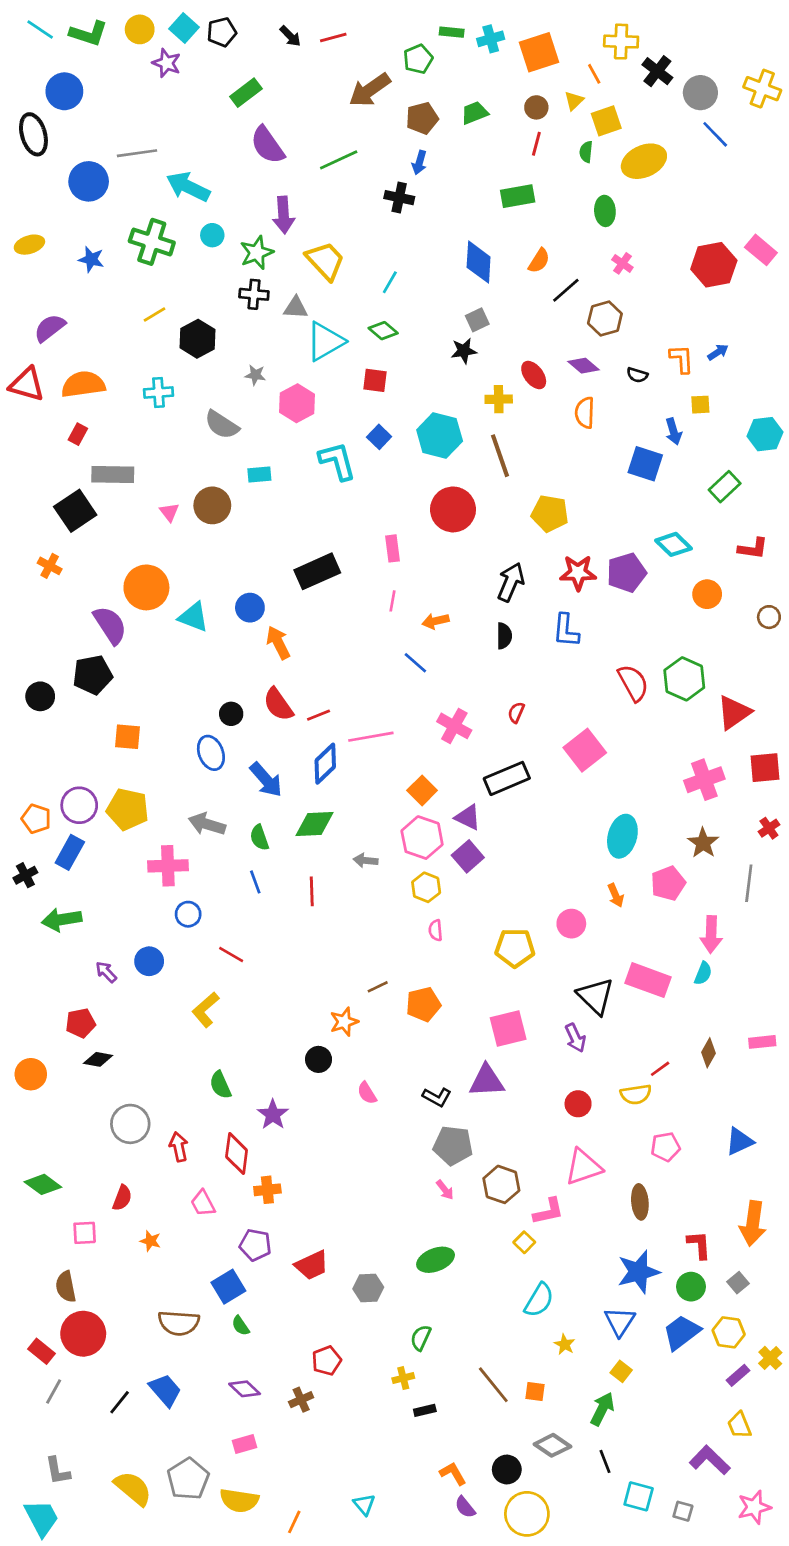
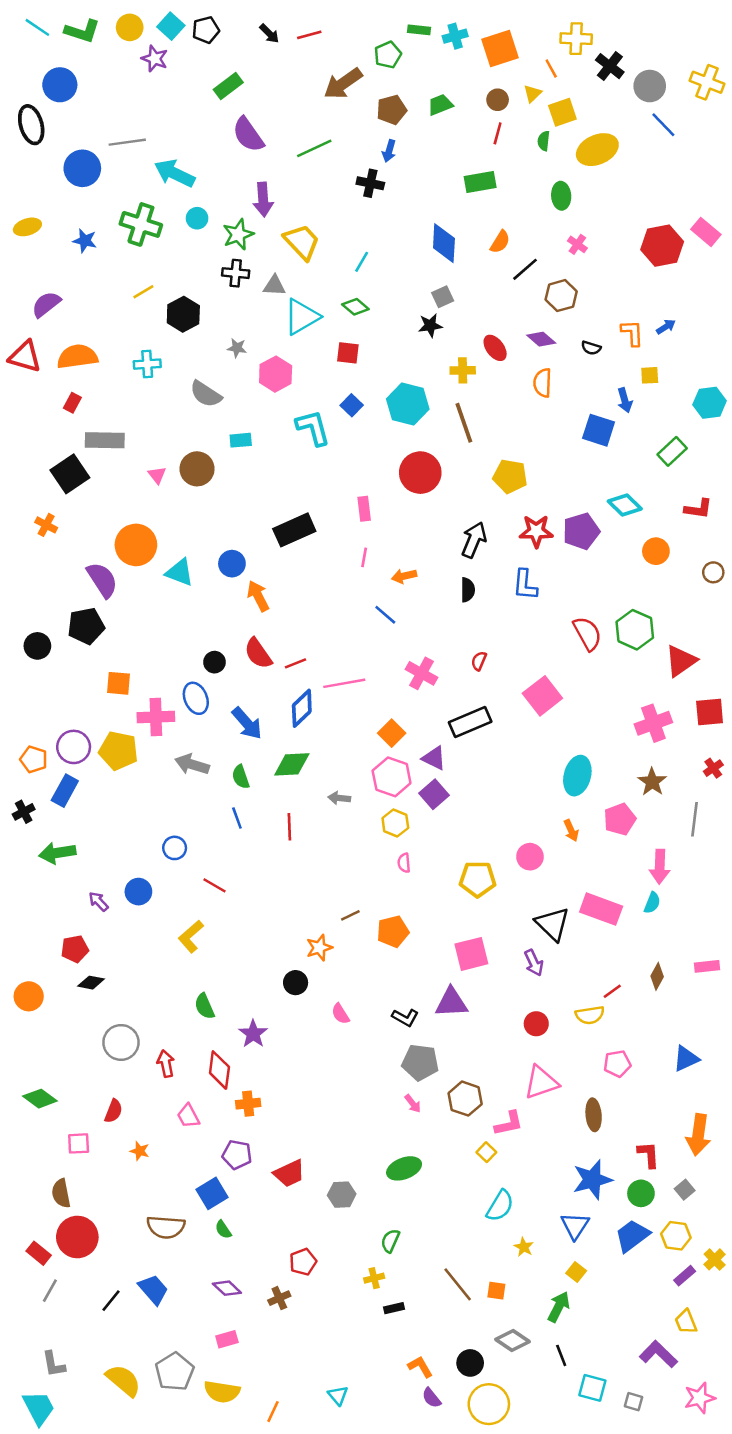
pink cross: (168, 866) -> (156, 717), moved

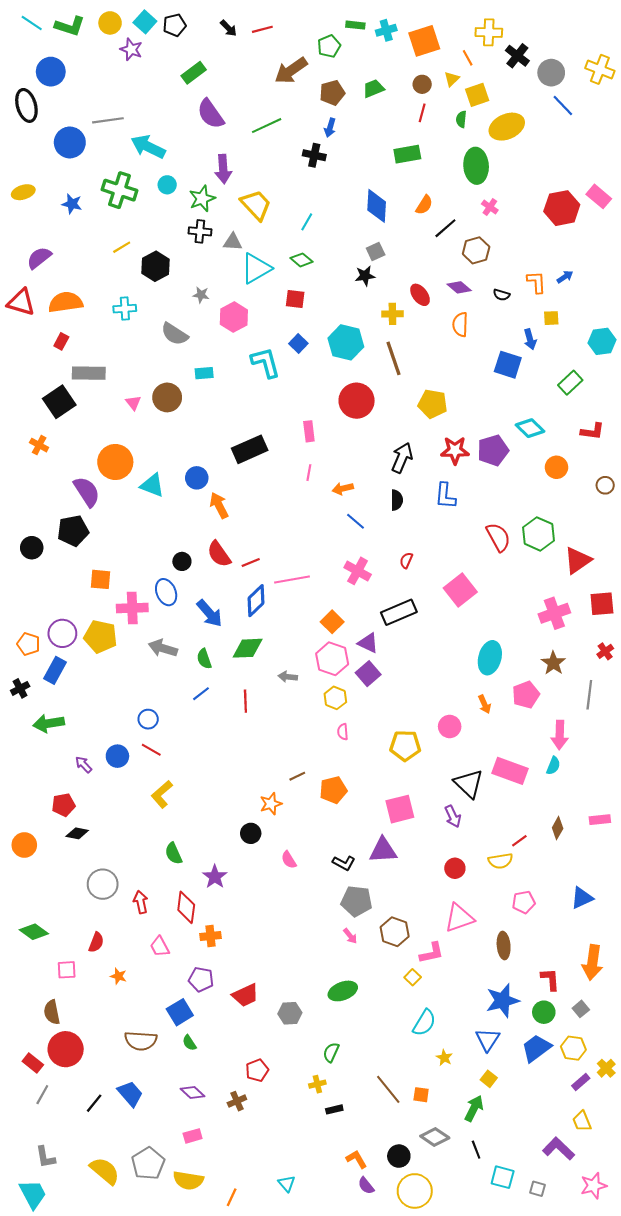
green ellipse: (561, 196) -> (476, 166), size x1.5
blue line: (385, 615) -> (355, 521), moved
blue line: (237, 818) -> (201, 694), turned 72
red line: (214, 885) -> (151, 750), moved

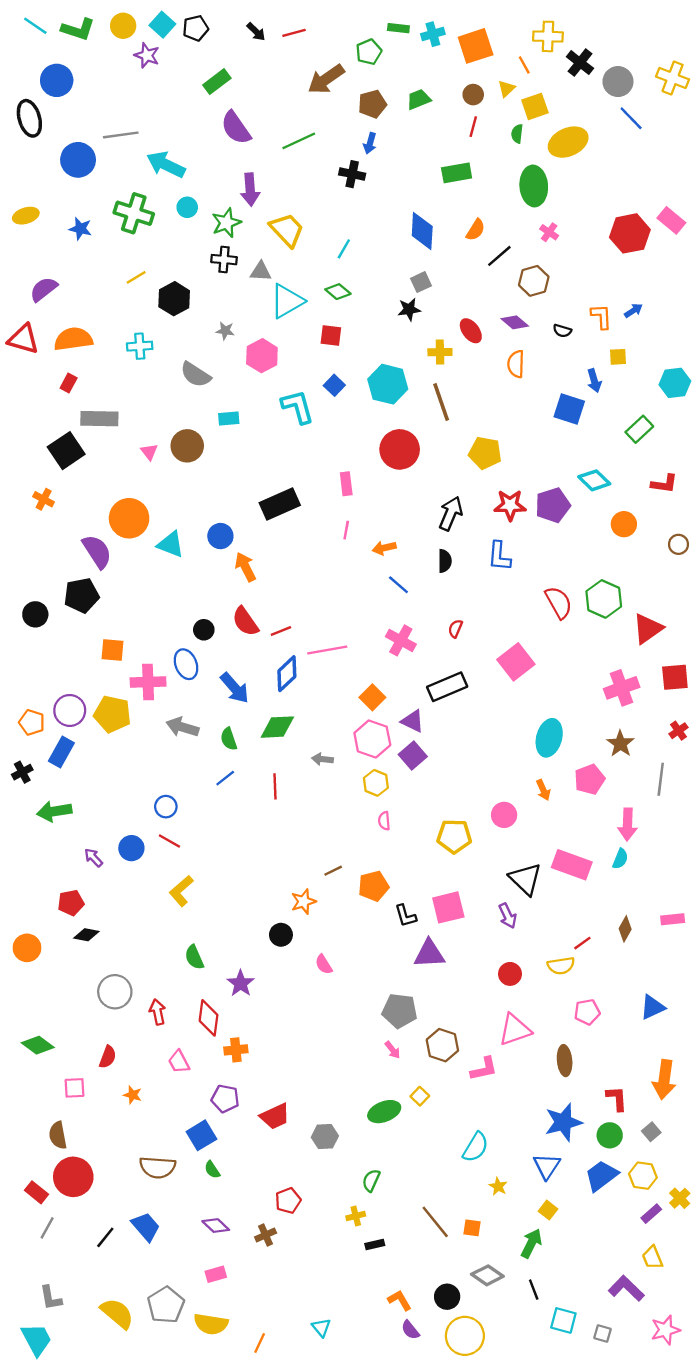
black L-shape: (344, 863) -> (406, 916), moved, turned 45
yellow square: (413, 977) -> (420, 1096), moved

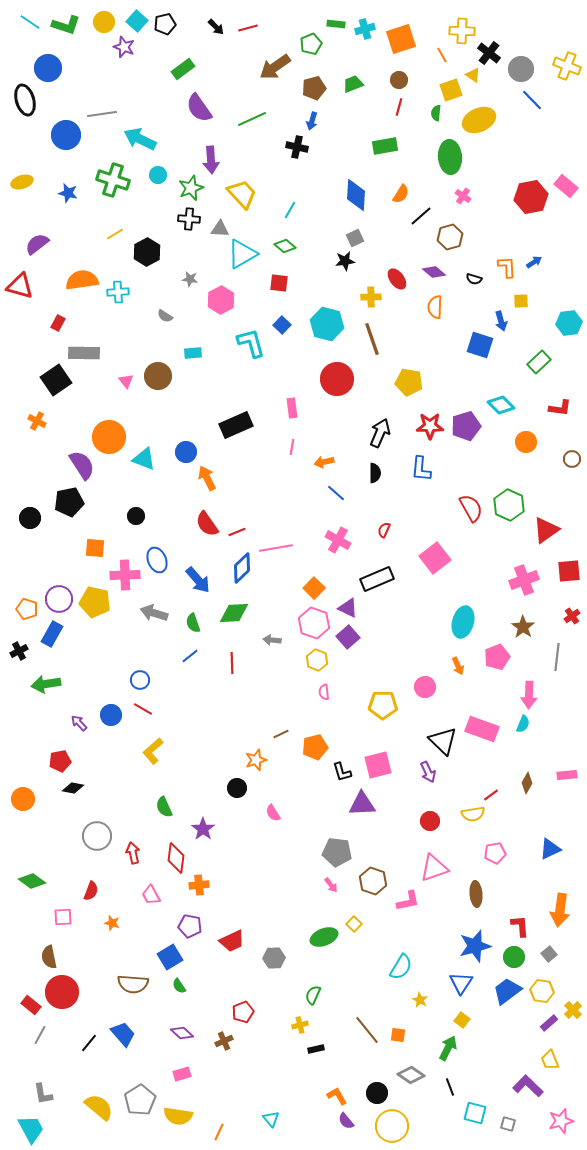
yellow triangle: (506, 89) -> (473, 75), moved, turned -42
orange semicircle: (73, 339) -> (82, 280), moved
gray semicircle: (196, 375) -> (165, 316), size x0.6
black circle: (204, 630) -> (136, 516), moved

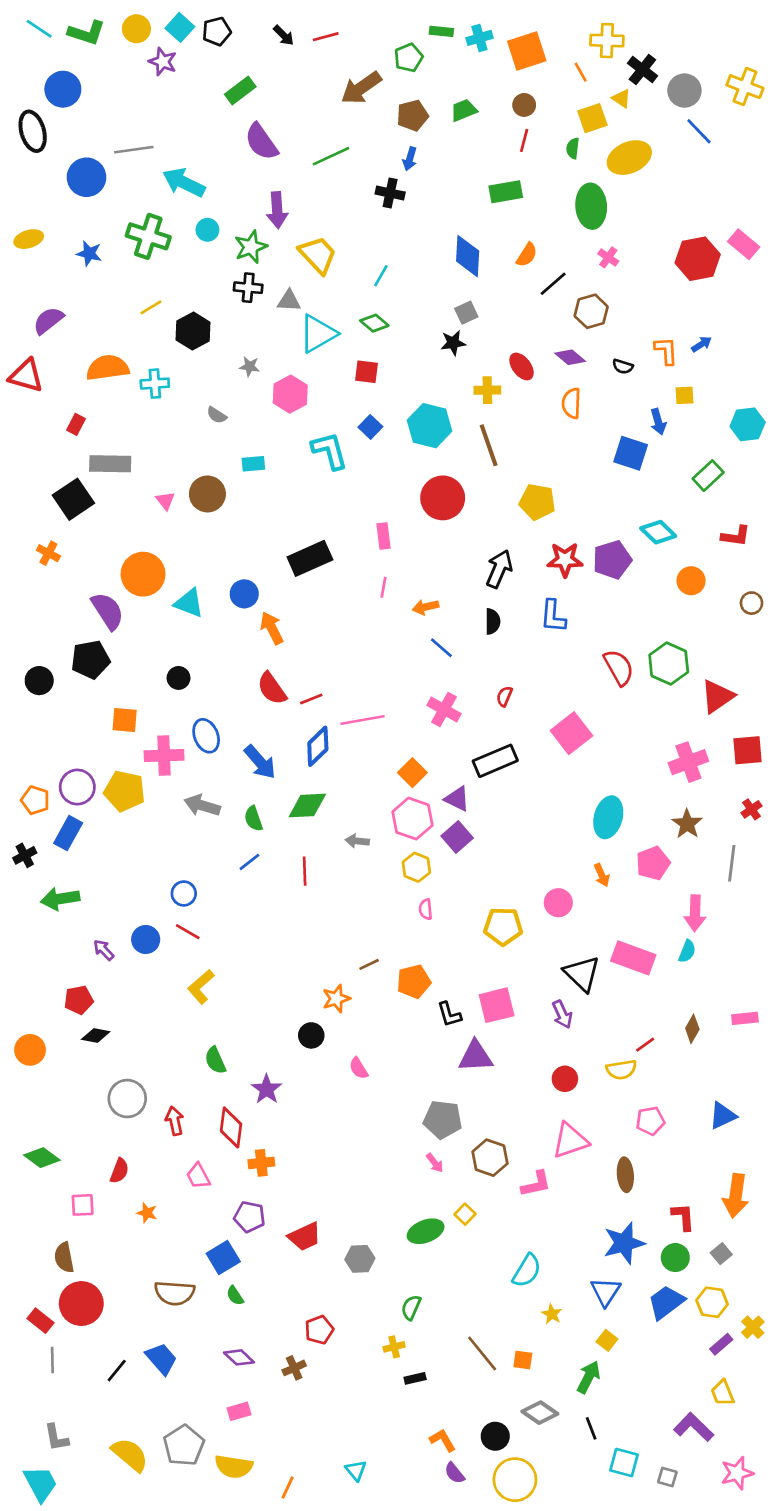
gray line: (40, 1035) -> (52, 1360), turned -30

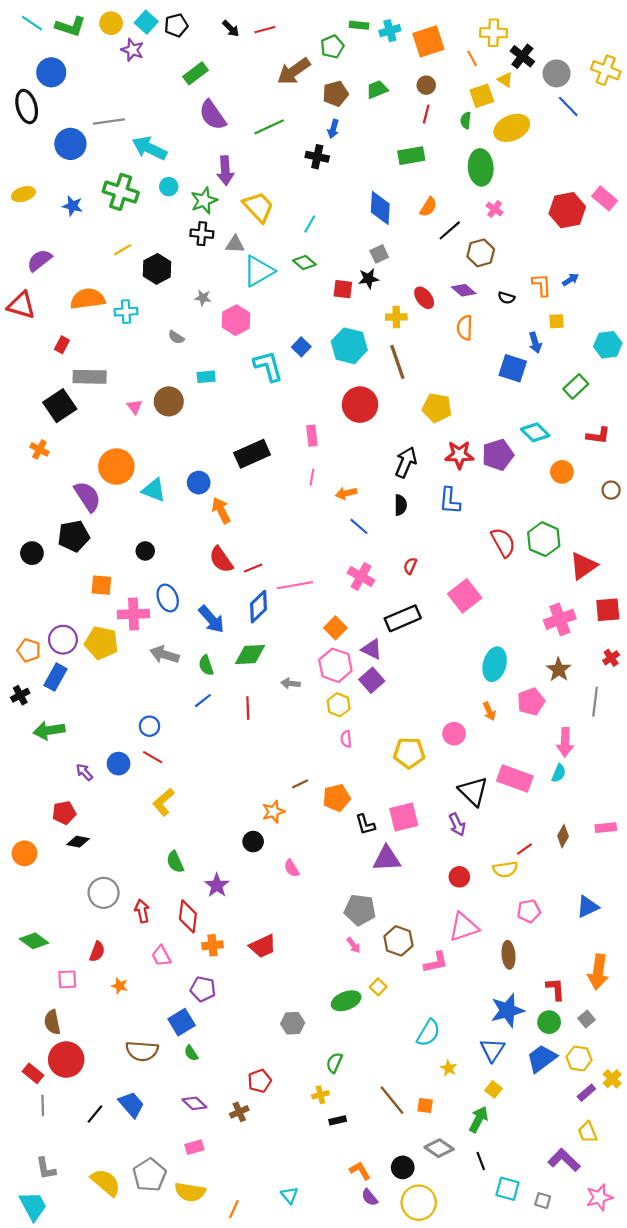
red square: (366, 372) -> (343, 289), moved
red trapezoid: (305, 1236) -> (263, 946), moved

